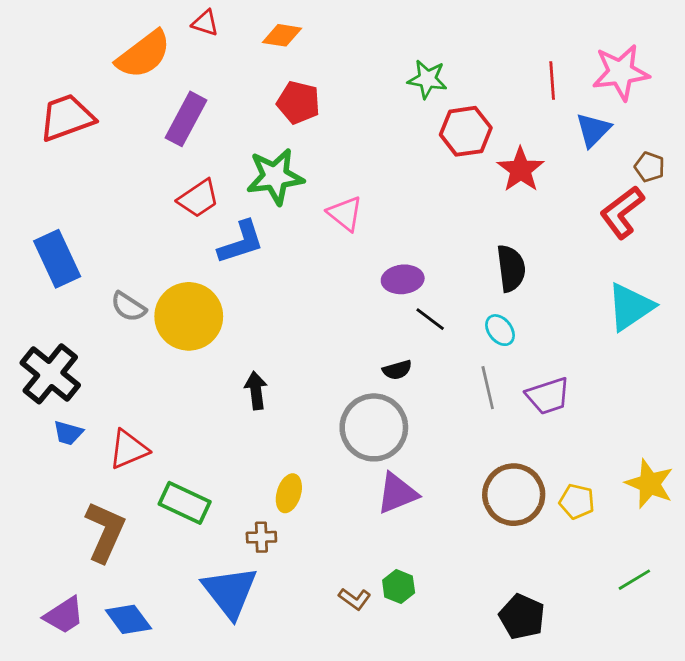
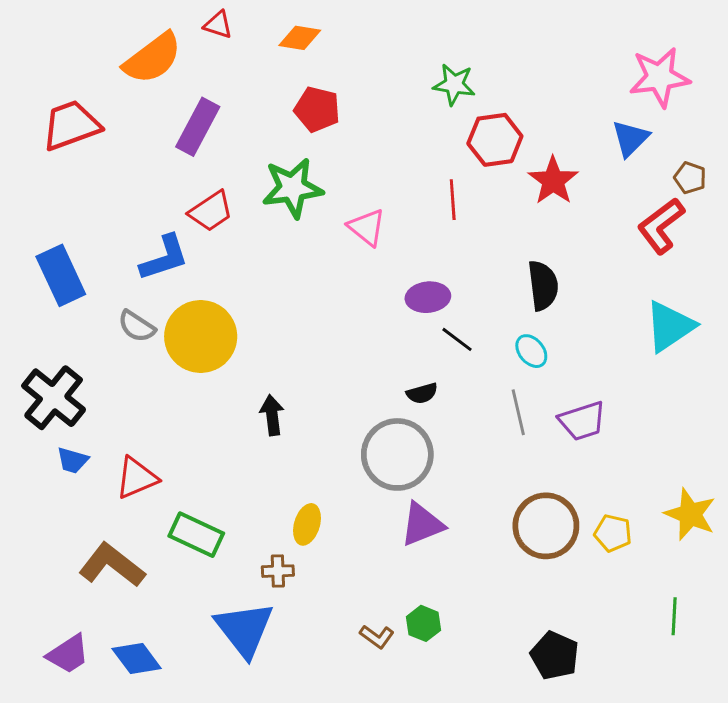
red line: (552, 81) -> (453, 200), moved
blue L-shape: (241, 242) -> (164, 258), moved
brown L-shape: (105, 532) -> (112, 565), turned -76
green line: (634, 580) -> (674, 616), turned -56

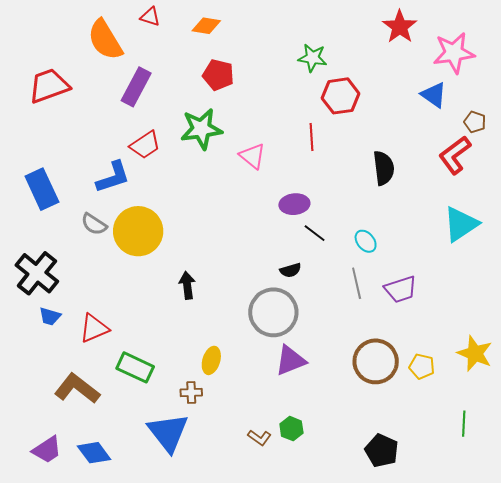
orange semicircle: (153, 58) -> (105, 40), turned 96
blue triangle: (630, 138) -> (434, 95), turned -40
red star: (553, 181) -> (400, 27), moved
black semicircle: (543, 286) -> (384, 168), moved

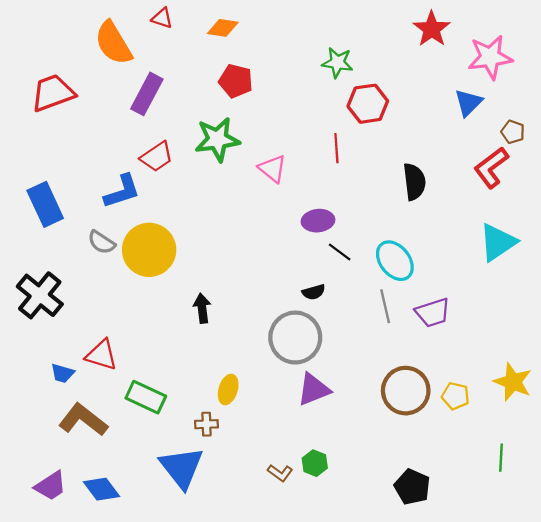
blue triangle: (434, 95) -> (468, 103), turned 40
cyan ellipse: (366, 241) -> (395, 261), size x1.6
blue trapezoid: (50, 316) -> (63, 373), moved
red triangle: (94, 328) -> (101, 355), turned 40

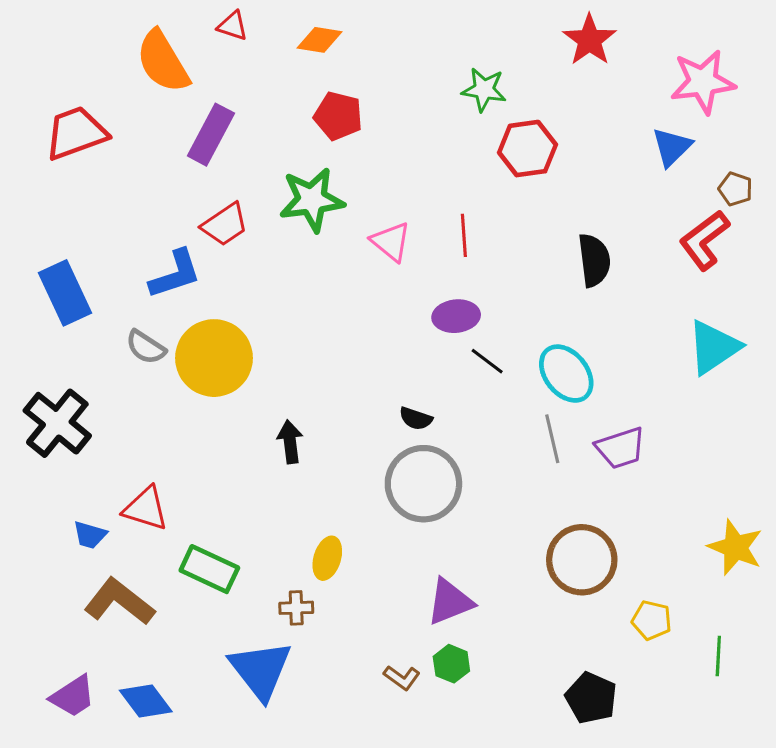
red star: (432, 29) -> (590, 40), moved
red line: (336, 148) -> (464, 235), moved
black semicircle: (314, 292) -> (416, 419), moved, turned 35
purple triangle: (314, 390) -> (450, 602), moved
yellow pentagon: (455, 396) -> (652, 620), moved

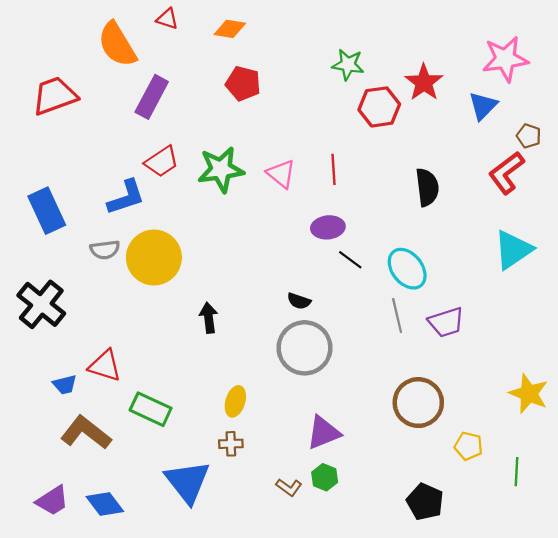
red star: (590, 40) -> (424, 82), moved
green star: (312, 200) -> (221, 169), moved
gray semicircle: (146, 347) -> (105, 250), turned -40
blue trapezoid: (90, 535) -> (65, 385), turned -30
brown cross: (296, 608) -> (231, 444), moved

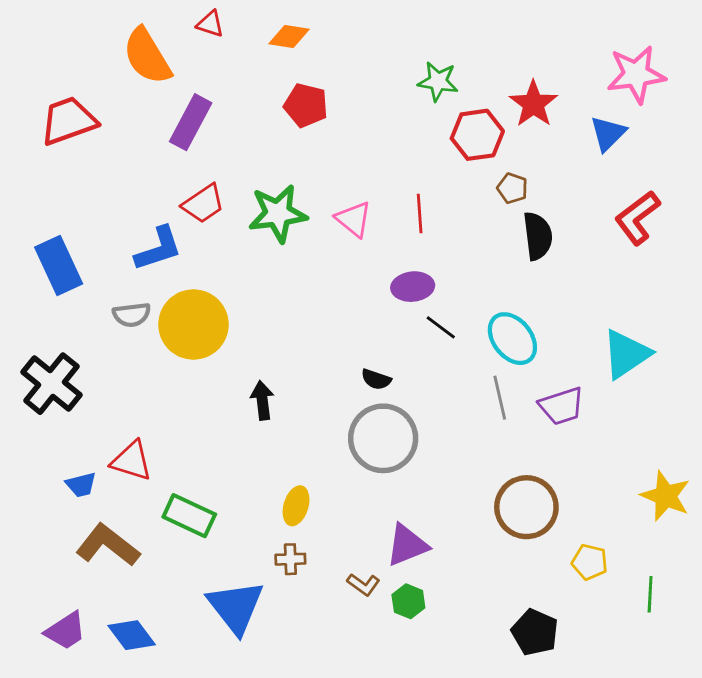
brown pentagon: (529, 136) -> (512, 188), moved
cyan triangle: (513, 250) -> (626, 354), moved
brown L-shape: (289, 487) -> (363, 584), moved

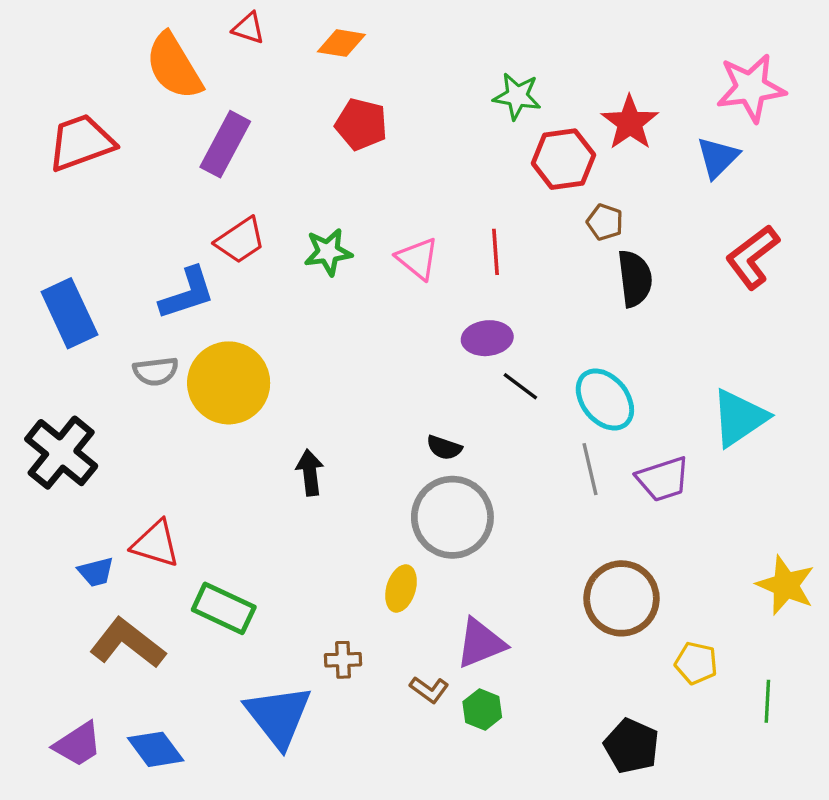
green star: (278, 214) -> (328, 252), size x0.7
yellow ellipse: (296, 506) -> (401, 588), moved

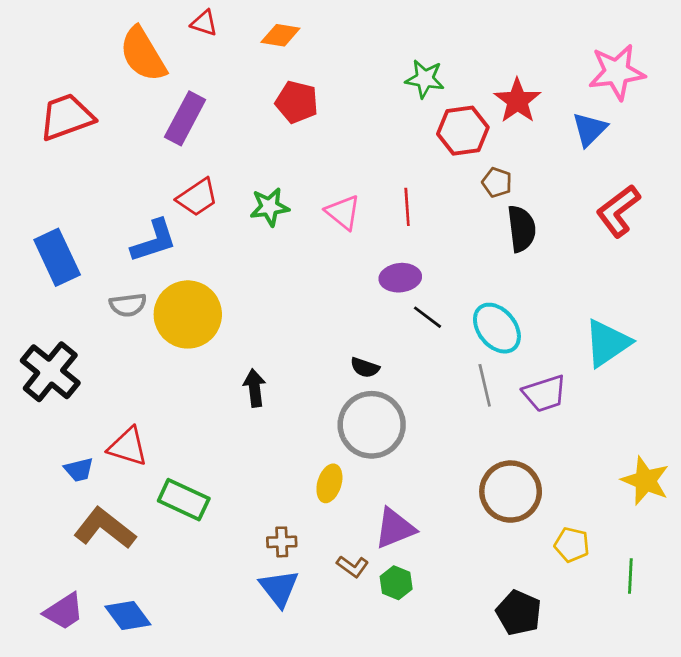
blue triangle: (278, 716) -> (279, 588), moved, size x0.7

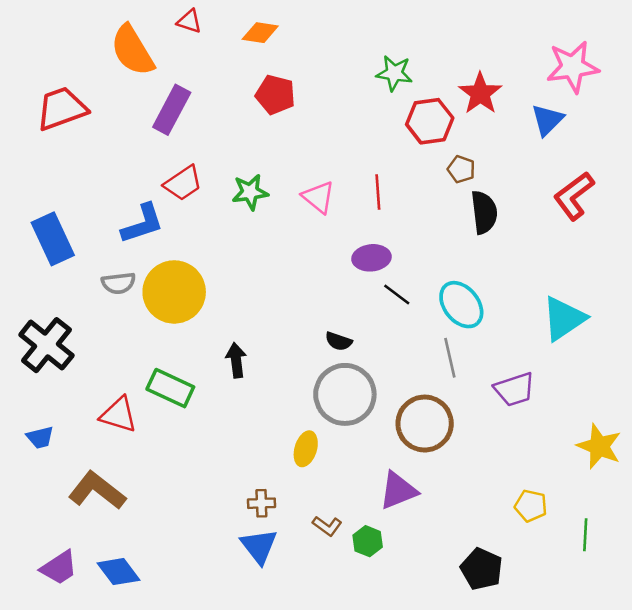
purple trapezoid: (545, 393) -> (514, 389), moved
blue trapezoid: (79, 470) -> (40, 437), moved
brown circle: (511, 492) -> (425, 424), moved
green rectangle: (184, 500) -> (170, 388), moved
purple triangle: (395, 528) -> (398, 491), moved

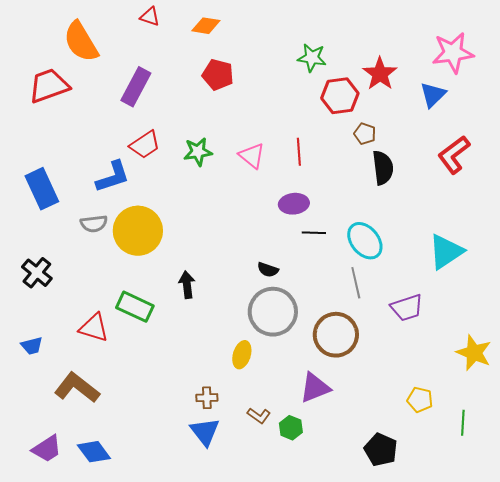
orange semicircle: (132, 50) -> (81, 42), moved
black line: (397, 295) -> (314, 233), turned -35
black cross: (46, 345) -> (37, 273), size x0.7

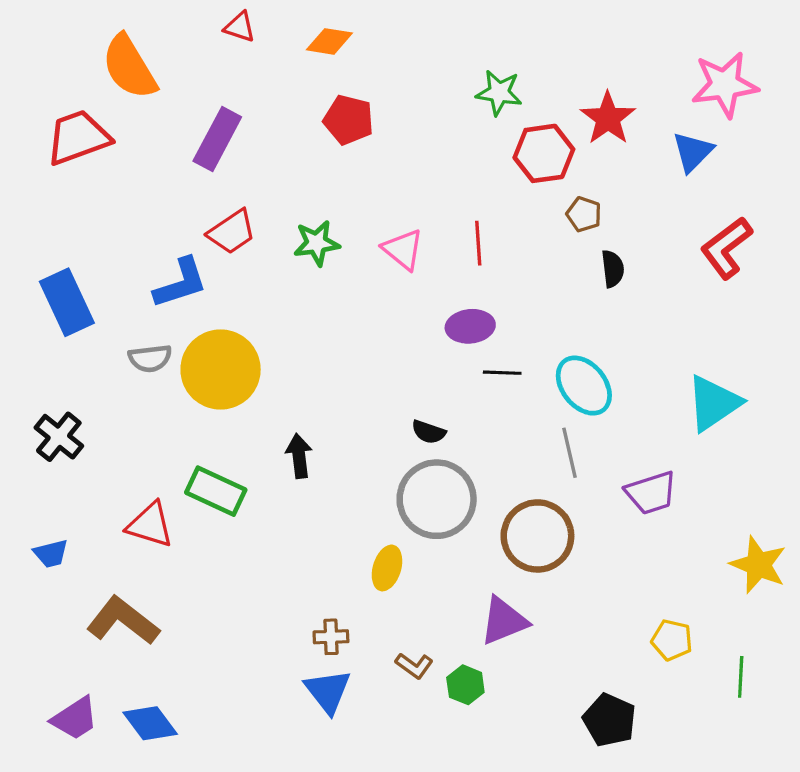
black semicircle: (383, 168) -> (613, 269), size x0.7

